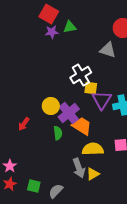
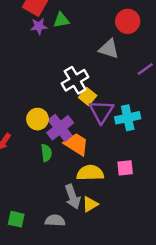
yellow square: (91, 88) -> (88, 96), turned 32
gray semicircle: (56, 191) -> (55, 220), moved, turned 49

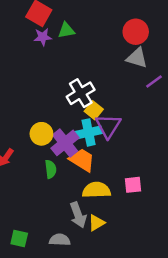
gray triangle: (109, 49) -> (137, 58), moved
cyan cross: (128, 118) -> (89, 132), moved

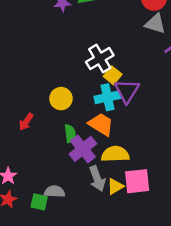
purple cross: (65, 143) -> (83, 149), moved
pink square: (133, 185) -> (137, 181), moved, size x1.5
gray semicircle: (60, 240) -> (55, 192), moved

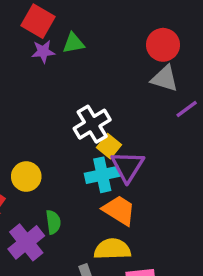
yellow circle: (61, 99) -> (26, 177), moved
orange trapezoid: (101, 124) -> (119, 210), moved
purple cross: (83, 149) -> (26, 242), moved

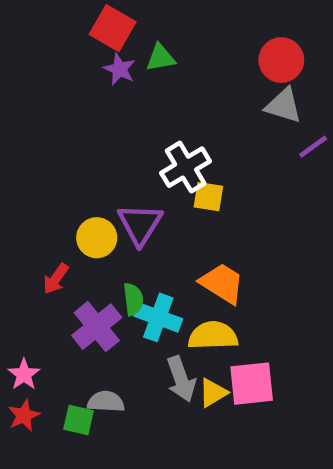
purple star: (43, 52) -> (120, 69), turned 30
yellow square: (109, 146) -> (208, 197), turned -30
purple triangle: (128, 166) -> (140, 224), moved
cyan cross: (102, 175) -> (158, 317), moved, turned 32

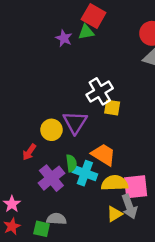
red square: (113, 28) -> (94, 16), moved
orange trapezoid: (222, 283) -> (103, 155), moved
gray arrow: (181, 379) -> (129, 207), moved
pink square: (252, 384) -> (136, 187), moved

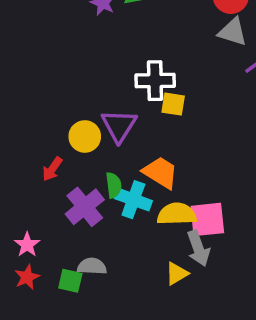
white cross: (100, 91) -> (155, 81), turned 30
yellow triangle: (115, 214) -> (177, 274), moved

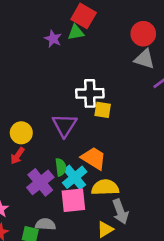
yellow circle: (85, 136) -> (21, 133), moved
cyan cross: (133, 200) -> (75, 177), turned 30
pink square: (207, 219) -> (73, 200), moved

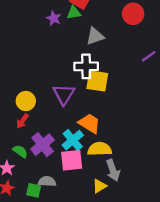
gray triangle: (145, 59) -> (95, 36), moved, turned -36
yellow square: (103, 110) -> (97, 81), size x1.5
green semicircle: (61, 167) -> (20, 151), moved, turned -48

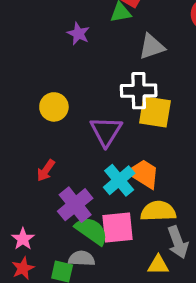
purple star: (54, 18) -> (78, 34), moved
yellow circle: (26, 101) -> (54, 107), moved
cyan cross: (73, 140) -> (119, 180), moved
green semicircle: (20, 151) -> (91, 231), moved, size x1.5
yellow triangle: (100, 186) -> (158, 265), turned 32

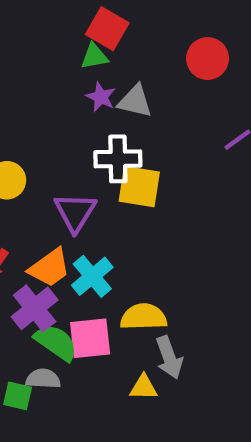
purple star: (78, 34) -> (101, 97), moved
gray triangle: (152, 47) -> (135, 101), turned 32
orange trapezoid: (144, 174) -> (50, 268), moved, turned 112

